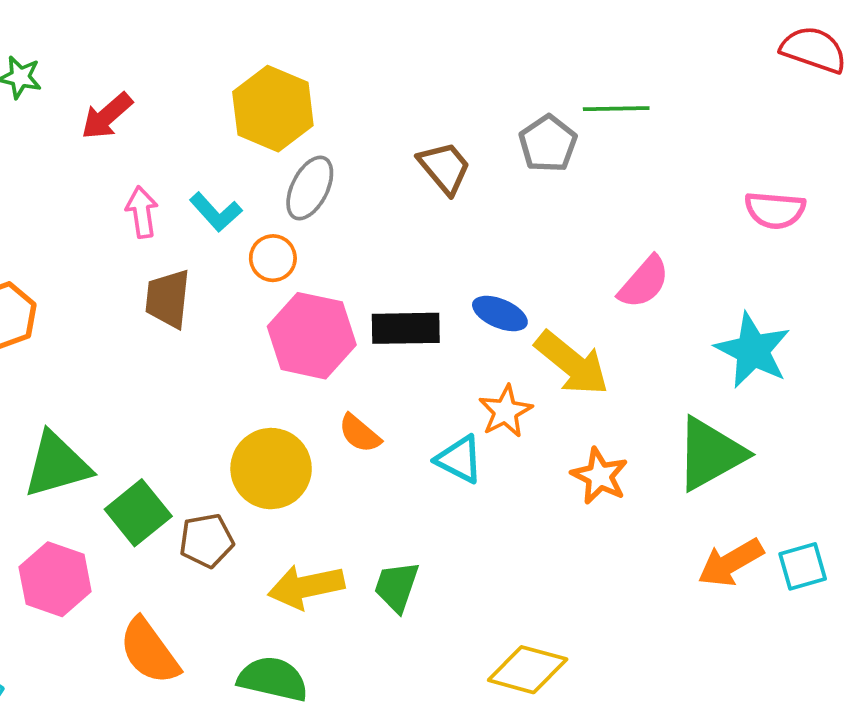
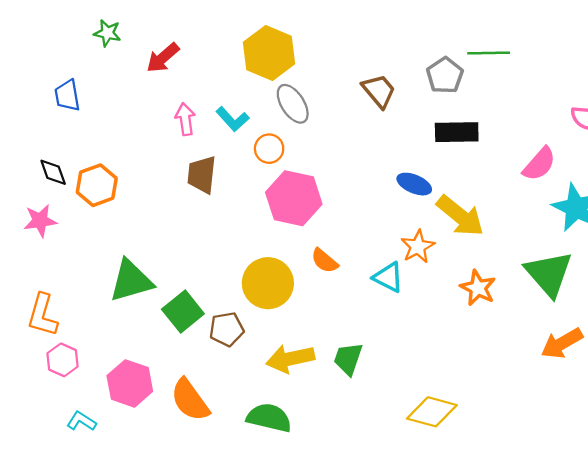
gray ellipse: (310, 188) -> (293, 104), turned -60
pink semicircle: (644, 282) -> (539, 164), moved
black rectangle: (406, 328) -> (457, 132), moved
green triangle: (710, 454) -> (549, 274), turned -42
pink hexagon: (55, 579) -> (130, 383), moved

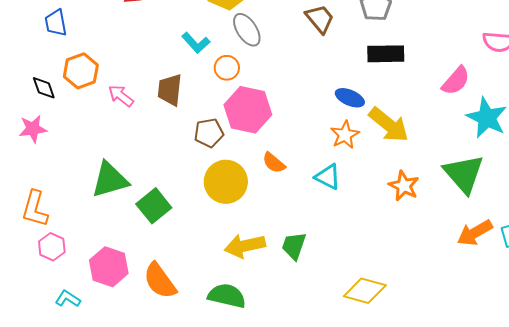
pink arrow: (185, 119) -> (121, 96), moved, turned -44
orange hexagon: (97, 185) -> (81, 71), moved
orange star: (418, 247) -> (345, 135), moved
brown pentagon: (227, 329) -> (209, 133), moved

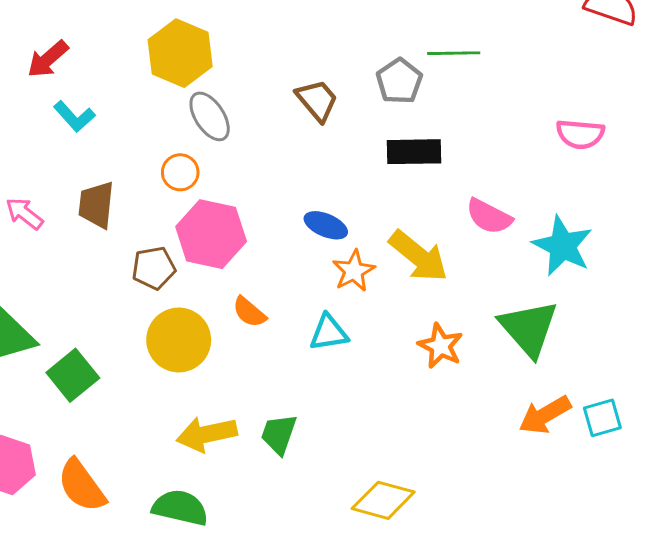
cyan L-shape: (196, 43) -> (74, 116), moved
pink semicircle: (456, 81) -> (489, 216), moved, turned 76
blue ellipse: (350, 98) -> (326, 225), moved
cyan triangle: (328, 177) -> (329, 333), turned -36

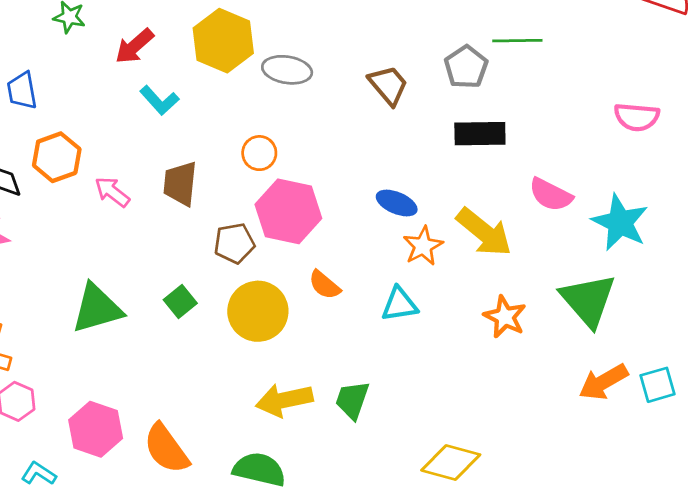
yellow hexagon: (180, 53) -> (223, 41), moved
gray ellipse: (210, 116) -> (287, 70), moved, turned -48
green square: (73, 375) -> (180, 302), moved, size x0.7

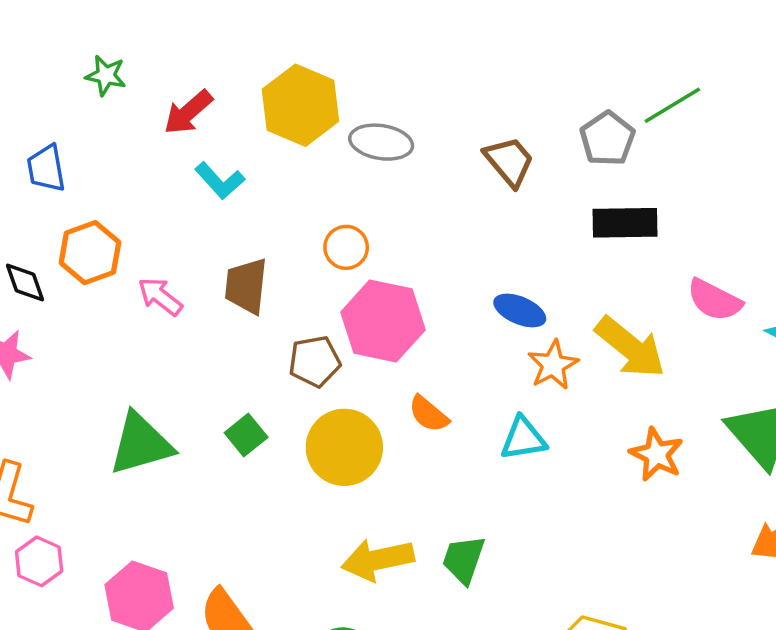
green line: (517, 41) -> (672, 105), turned -30

